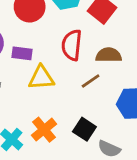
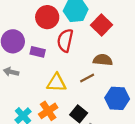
red semicircle: (72, 45) -> (65, 40), moved
yellow triangle: (41, 78) -> (56, 83), moved

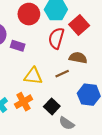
red semicircle: (65, 40) -> (56, 38), moved

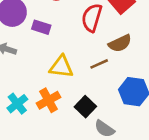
brown semicircle: (78, 58) -> (120, 43), turned 144

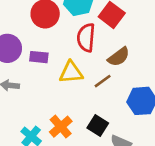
yellow triangle: (61, 67) -> (71, 72), moved

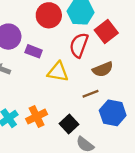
brown line: (103, 81) -> (90, 94), moved

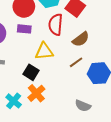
purple rectangle: (34, 51) -> (24, 29), moved
black square: (69, 124) -> (31, 72), moved

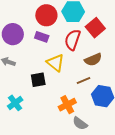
yellow triangle: (44, 51) -> (55, 63), turned 30
black square: (31, 72) -> (38, 80), turned 35
orange cross: (36, 93) -> (67, 105), moved

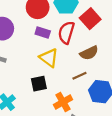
purple rectangle: (42, 37) -> (43, 32), moved
black square: (38, 80) -> (39, 84), moved

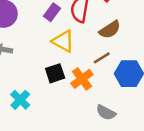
purple rectangle: (43, 32) -> (52, 12), turned -64
orange cross: (63, 102) -> (82, 79), moved

